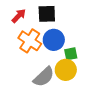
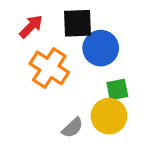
blue circle: (54, 40) -> (101, 48), moved
gray semicircle: (44, 77) -> (72, 128), size x0.6

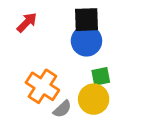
black square: (77, 23) -> (86, 20), moved
orange cross: (49, 68) -> (42, 86), moved

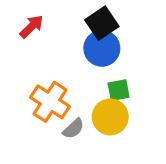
black square: (86, 20) -> (102, 23), turned -32

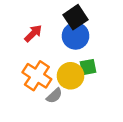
red arrow: (32, 27) -> (33, 33), moved
yellow circle: (110, 117) -> (71, 76), moved

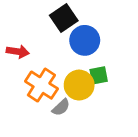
black square: (76, 17) -> (64, 18), moved
red arrow: (33, 33) -> (18, 52), moved, turned 54

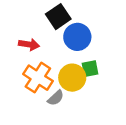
red arrow: (18, 52) -> (29, 45), moved

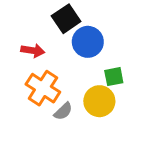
green square: (90, 69) -> (114, 77), moved
yellow circle: (72, 78) -> (99, 101), moved

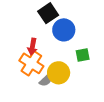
red arrow: (33, 51) -> (32, 47), moved, turned 91
yellow circle: (99, 101) -> (59, 73), moved

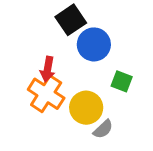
green square: (83, 55) -> (122, 81), turned 32
gray semicircle: (46, 80) -> (103, 129), moved

